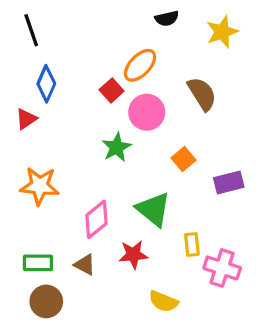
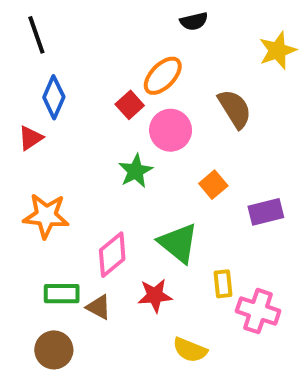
yellow star: (222, 32) -> (277, 50), moved
green rectangle: (38, 263) -> (62, 294), moved

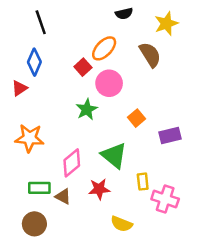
black line: (36, 35) -> (41, 22), moved
yellow star: (277, 50) -> (166, 24), moved
brown semicircle: (235, 109) -> (150, 55), moved

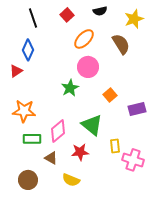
red square: (83, 67) -> (67, 15), moved
green rectangle: (39, 188) -> (32, 139), moved
yellow semicircle: (122, 224) -> (71, 180), moved

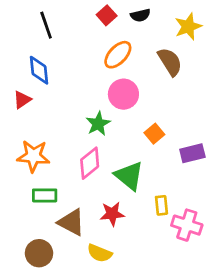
red square: (67, 15) -> (107, 15), moved
blue diamond: (28, 50) -> (39, 70), turned -30
pink diamond: (58, 131) -> (90, 163), moved
brown triangle: (51, 158) -> (71, 222), size x1.5

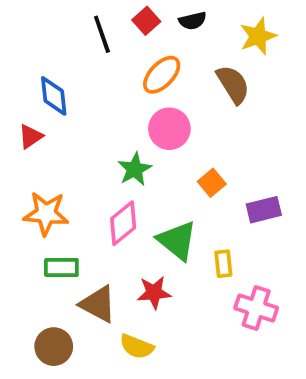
black line: (46, 25) -> (102, 34), moved
yellow rectangle: (161, 205) -> (223, 264), moved

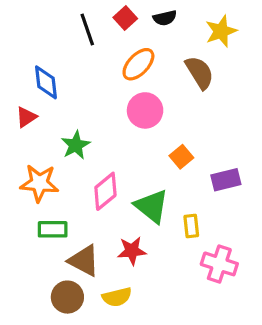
green star: (135, 169) -> (76, 145), moved
brown circle: (54, 347) -> (67, 297), moved
yellow semicircle: (137, 347) -> (117, 297), turned -36

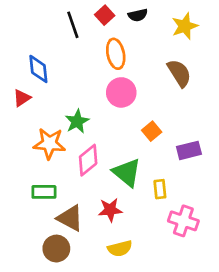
orange ellipse: (138, 64) -> (116, 54), turned -56
brown semicircle: (200, 72) -> (179, 73), moved
green star: (76, 145) -> (77, 121), moved
orange star: (39, 183) -> (49, 144), moved
yellow semicircle: (117, 297) -> (120, 249), moved

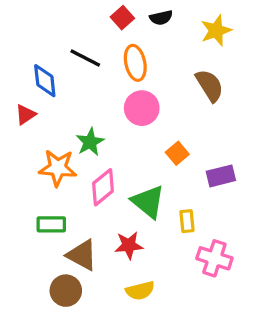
black line: (73, 25) -> (85, 58), moved, turned -44

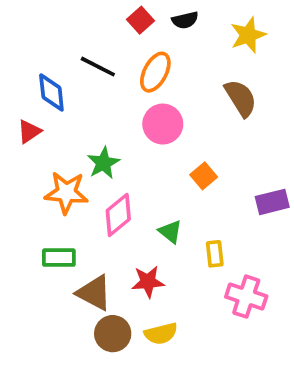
orange ellipse: (135, 63) -> (155, 72), turned 40
purple rectangle: (221, 176) -> (272, 202), moved
green triangle: (148, 202) -> (170, 232), size x0.6
brown circle: (66, 291) -> (113, 334), moved

